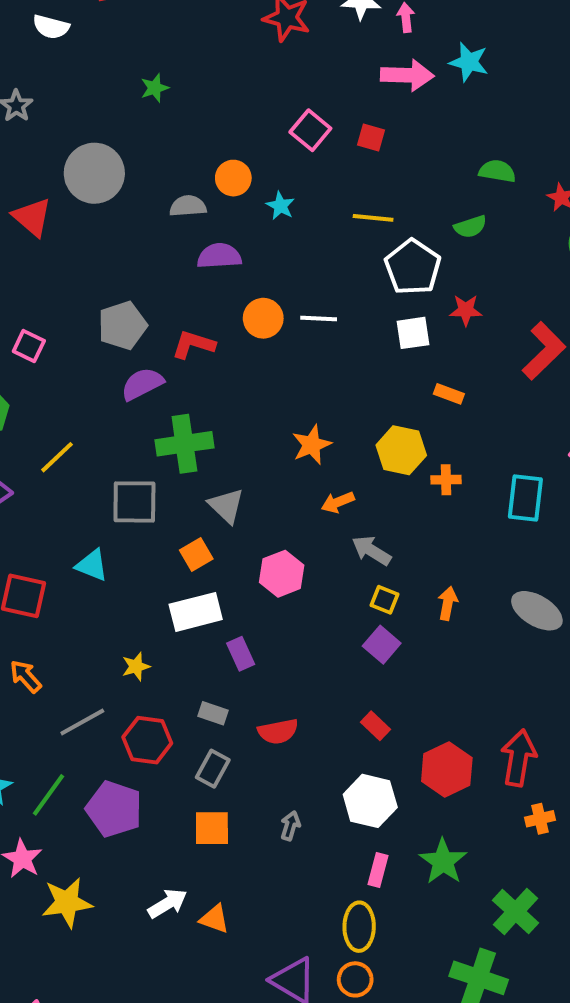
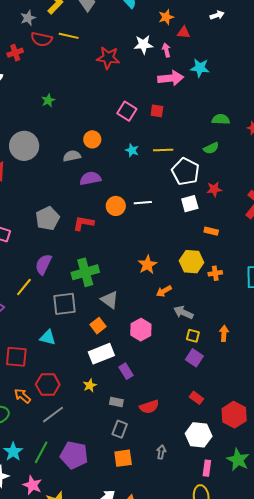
cyan star: (280, 206) -> (132, 150), moved
purple semicircle: (142, 384) -> (43, 264), moved, turned -30
yellow star: (136, 666) -> (90, 385), moved
red hexagon: (147, 740) -> (48, 384), moved

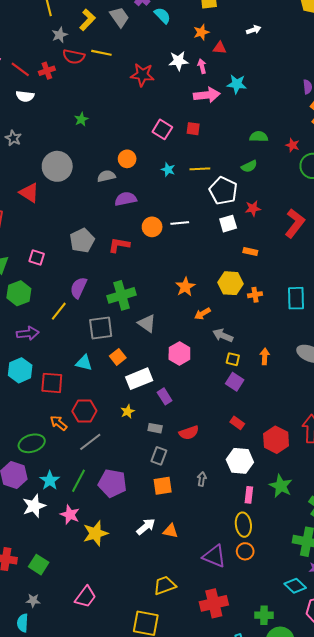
orange square: (98, 326) -> (118, 357), moved

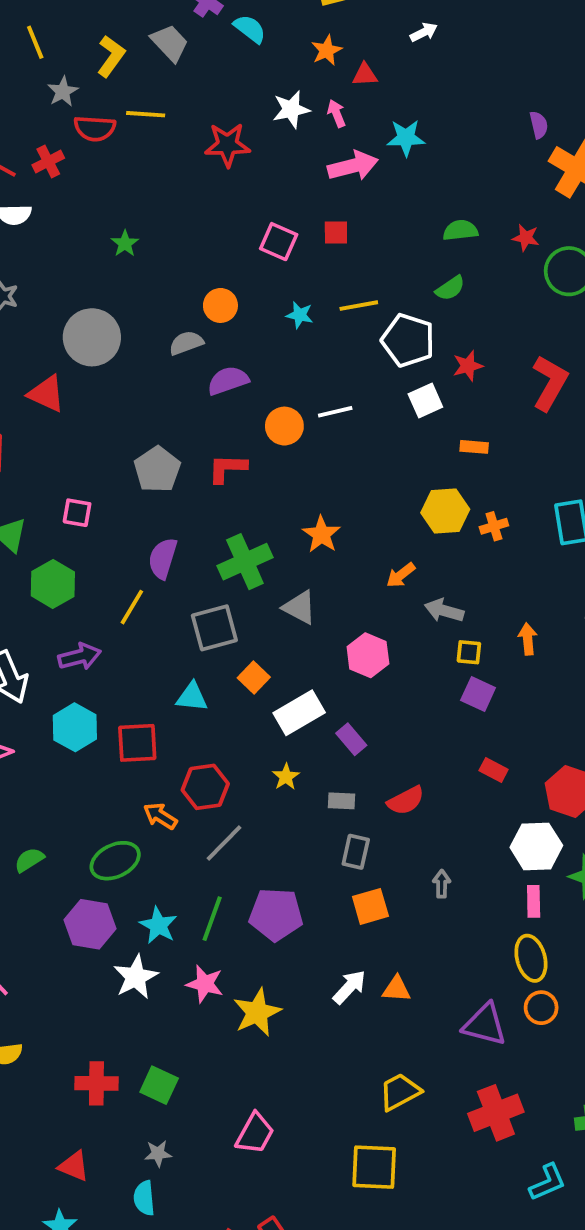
orange star: (185, 287) -> (321, 534), moved
white hexagon: (240, 461) -> (536, 846), moved

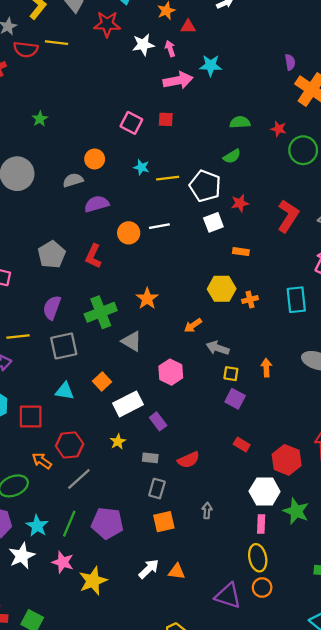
red star: (227, 145) -> (107, 24), moved
yellow line: (359, 306) -> (168, 178), moved
red L-shape: (227, 468) -> (93, 256), turned -70
yellow line: (132, 607) -> (18, 337), moved, turned 50
gray square: (214, 628) -> (64, 346), moved

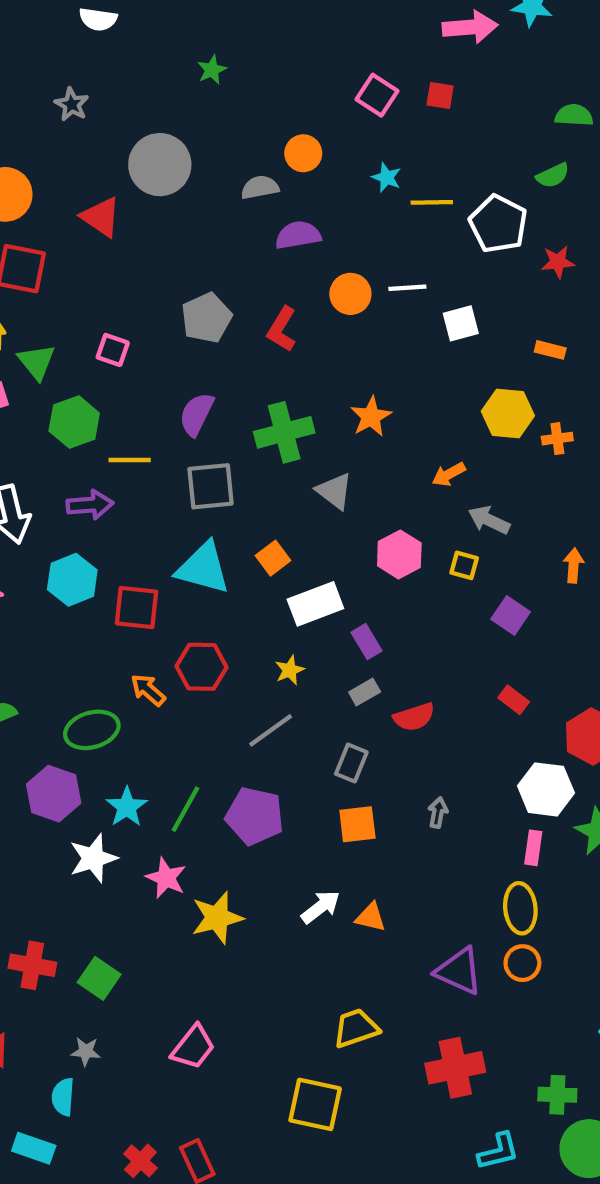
white square: (213, 222) -> (461, 323), moved
yellow square: (231, 374) -> (464, 565), moved
cyan triangle: (65, 391) -> (203, 568), size x1.6
gray rectangle: (150, 458) -> (365, 692), moved, turned -42
gray line: (79, 479) -> (271, 730), moved

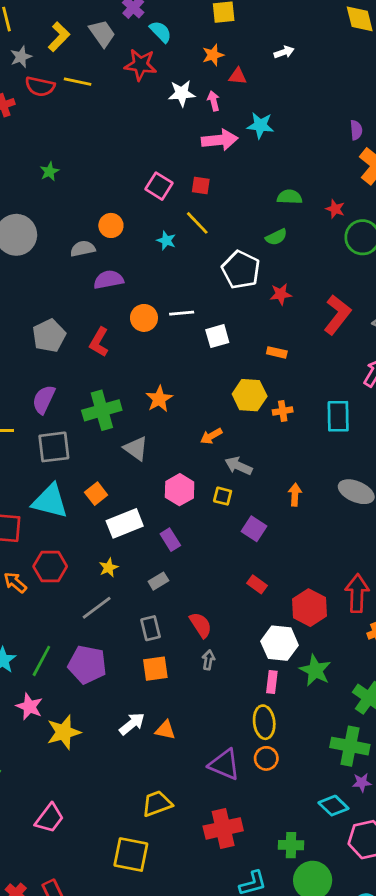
yellow line: (432, 202) -> (197, 223), moved, turned 48
purple rectangle: (367, 642) -> (170, 540), moved
red semicircle: (414, 717) -> (201, 625), moved, turned -104
gray rectangle: (351, 763) -> (151, 628), turned -35

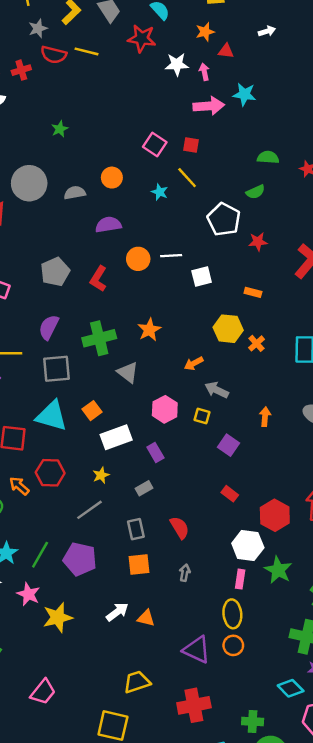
gray semicircle: (83, 249) -> (75, 193), moved
orange cross: (283, 411) -> (257, 343), turned -35
gray arrow: (208, 660) -> (185, 573), moved

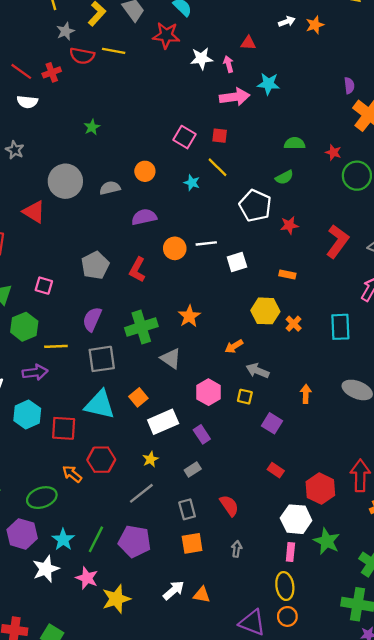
orange star: (205, 32) -> (315, 25), moved

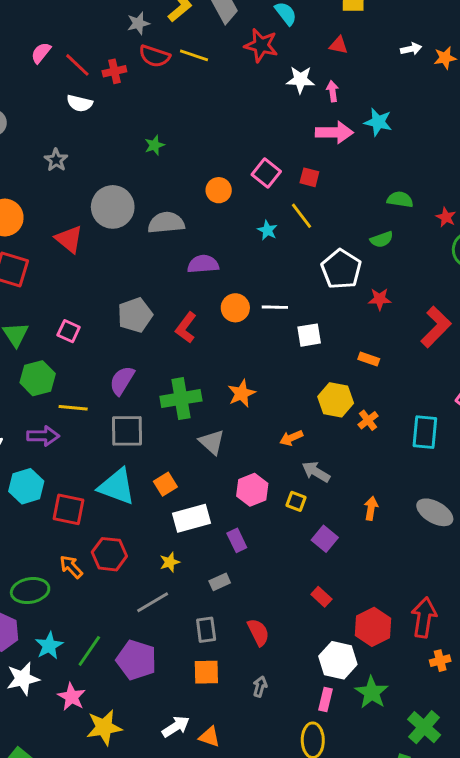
red triangle: (248, 43) -> (339, 45), moved
orange circle: (145, 171) -> (219, 190), moved
gray semicircle: (110, 188) -> (166, 223), size x1.4

